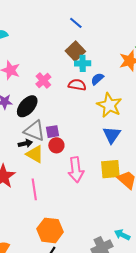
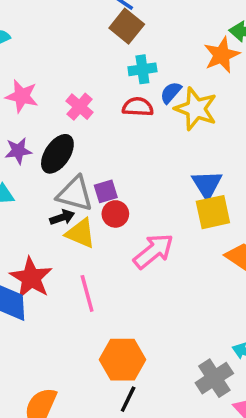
brown square: (75, 51) -> (127, 26), moved
yellow star: (109, 105) -> (196, 109), moved
yellow square: (110, 169) -> (213, 212), moved
pink arrow: (76, 170) -> (153, 251), turned -115

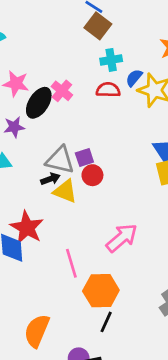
black ellipse: (57, 154) -> (39, 103), moved
pink arrow: (153, 251) -> (122, 238), moved
pink line: (87, 293) -> (71, 263), moved

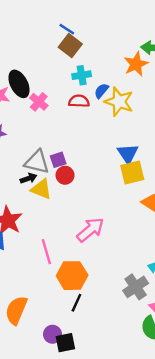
black ellipse: (39, 103) -> (19, 84), moved, turned -60

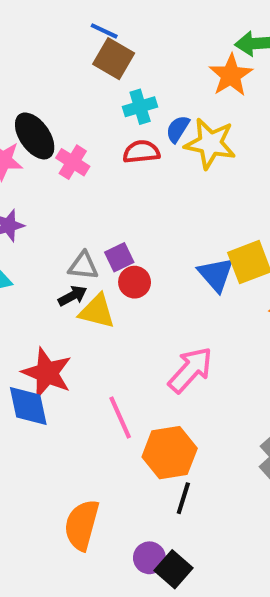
blue triangle: (128, 154) -> (216, 274), moved
gray triangle: (37, 162) -> (83, 266), size x0.7
black square: (65, 343) -> (173, 569), turned -30

